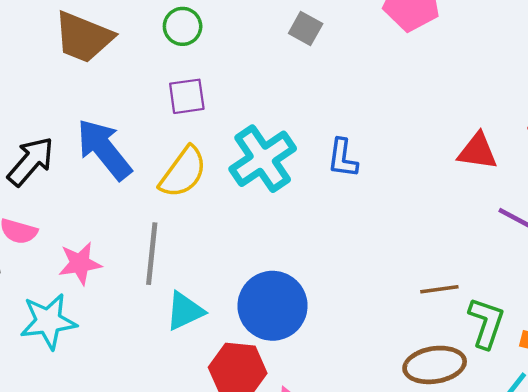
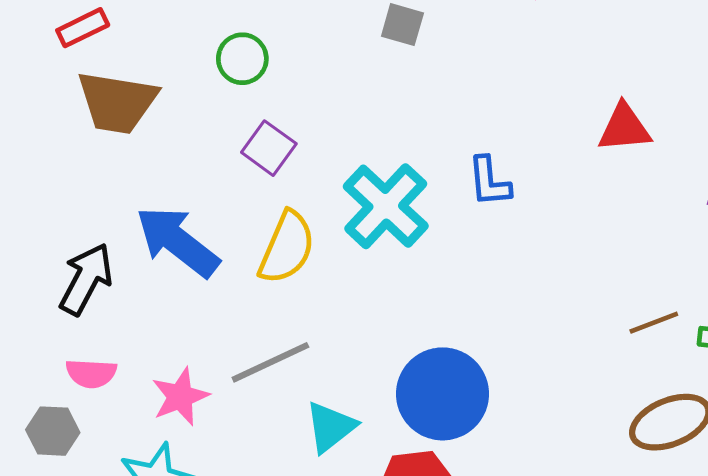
purple square: (187, 96) -> (269, 148), turned -33
red triangle: (478, 151) -> (624, 128), moved
gray line: (152, 254) -> (270, 362), turned 72

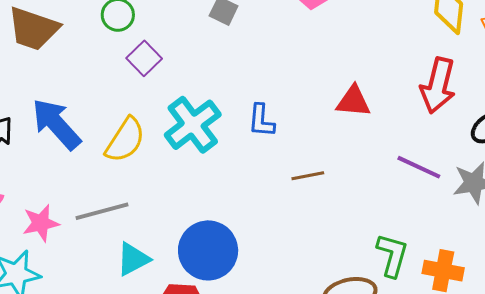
purple square: (269, 148) -> (144, 58), moved
brown line: (654, 323) -> (308, 176), moved

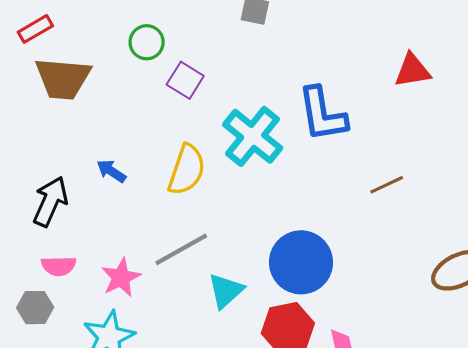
blue L-shape: (261, 121) -> (322, 114), size x1.6
blue arrow: (56, 124) -> (111, 171), size x0.5
brown line: (308, 176) -> (387, 185), moved

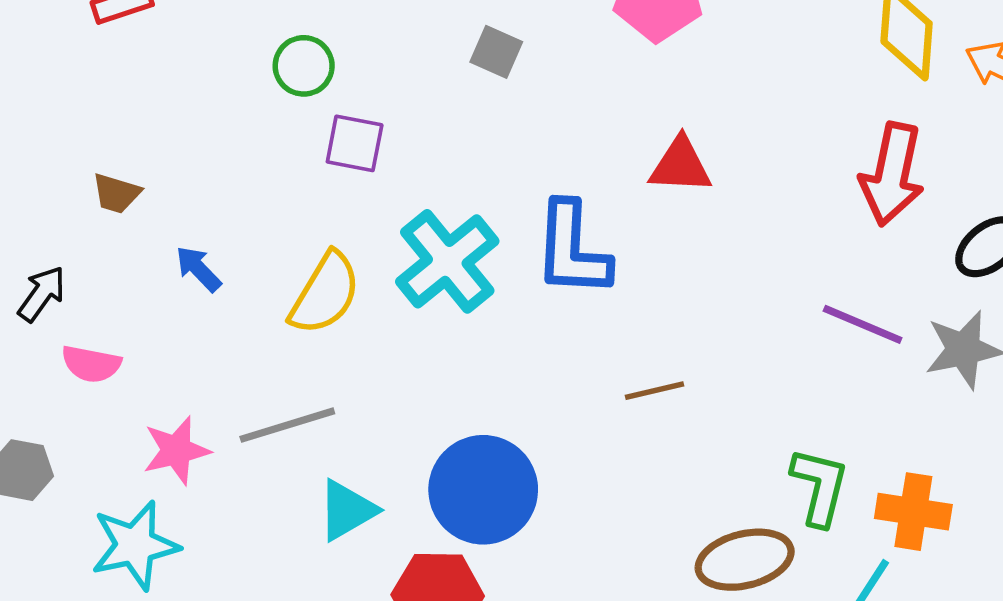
red triangle: (412, 70) -> (681, 165), moved
brown trapezoid: (63, 78) -> (116, 193), moved, size x0.5
purple square: (185, 80) -> (355, 143), turned -33
black arrow: (50, 201) -> (42, 294), moved, size x0.7
pink semicircle: (59, 266) -> (91, 364), moved

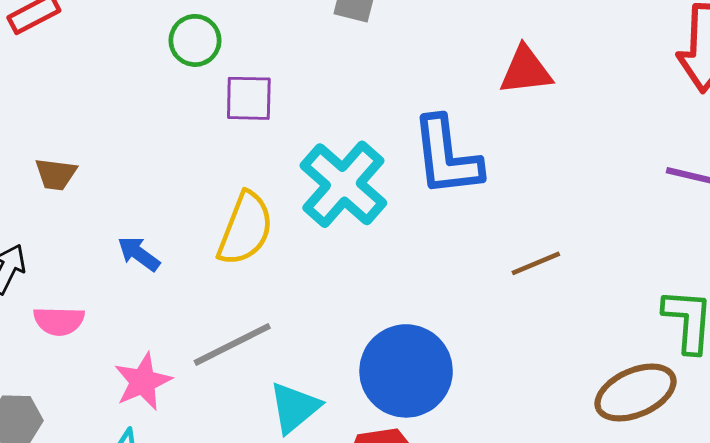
blue arrow: (198, 269) -> (139, 254), moved

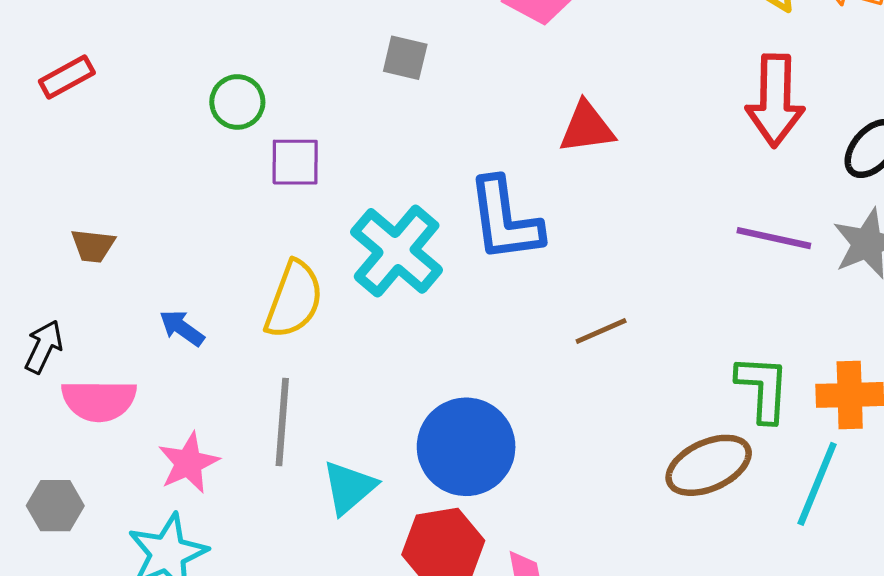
pink semicircle: (59, 321) -> (99, 400), size x1.4
gray line: (232, 344) -> (282, 422), turned -58

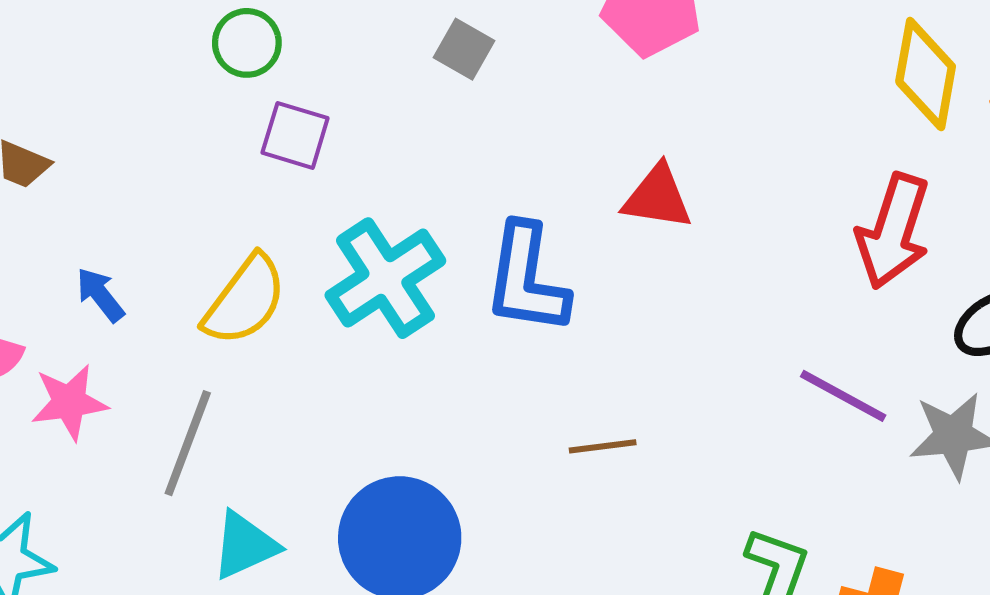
pink star: (188, 463) -> (69, 402), moved

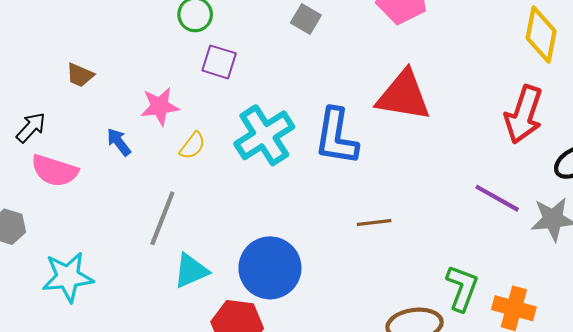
red triangle: (657, 197) -> (404, 96), size x1.5
yellow semicircle: (245, 300) -> (192, 146), size x0.6
pink star: (69, 402) -> (160, 106), moved

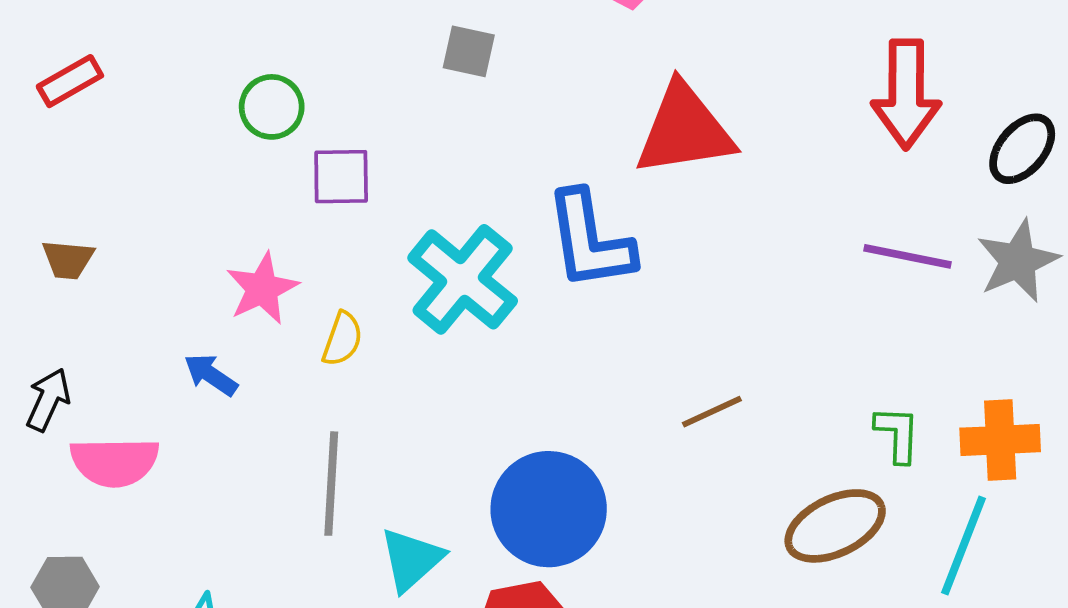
brown trapezoid: (80, 75) -> (68, 260), moved
brown line: (374, 222) -> (712, 412), moved
green L-shape: (462, 288) -> (897, 434), size x0.7

